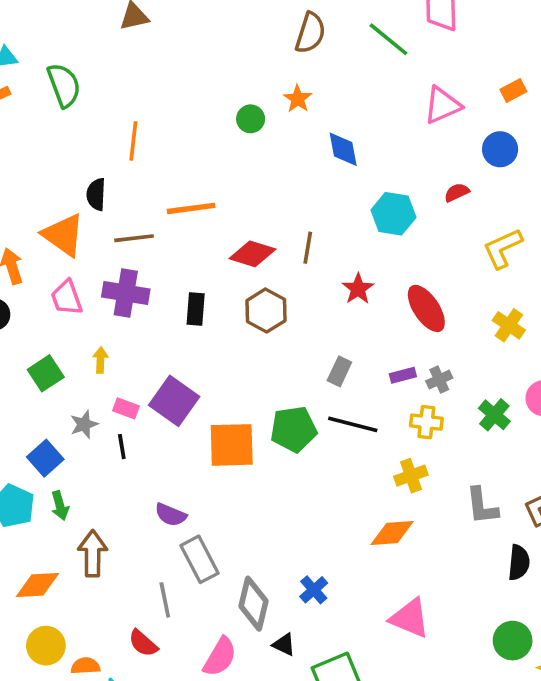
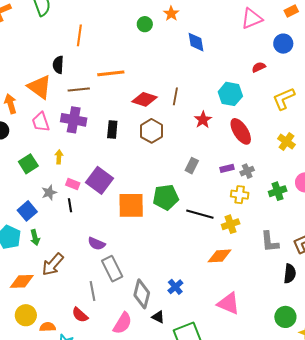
cyan hexagon: (393, 214) -> (230, 94), moved
green cross: (494, 415) -> (278, 191), turned 30
black line: (353, 424) -> (200, 214), moved
brown arrow: (93, 554) -> (53, 264), turned -140

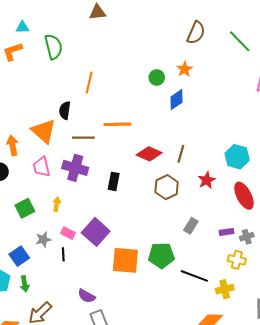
blue diamond: (196, 42) -> (176, 100), moved, turned 60
brown hexagon: (151, 131) -> (167, 187), moved

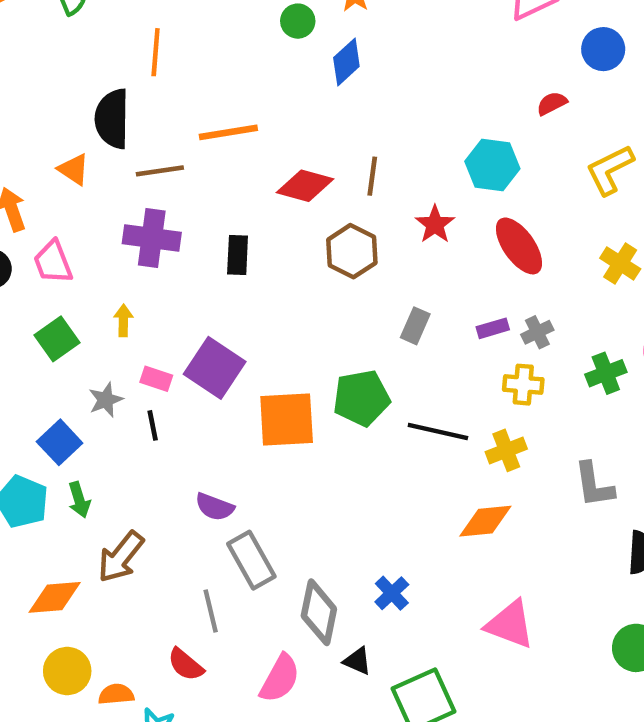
black semicircle: (65, 110) -> (112, 119), size x1.5
orange triangle: (44, 131) -> (74, 169), size x0.6
pink trapezoid: (42, 167) -> (53, 262), moved

